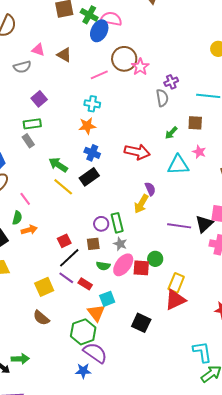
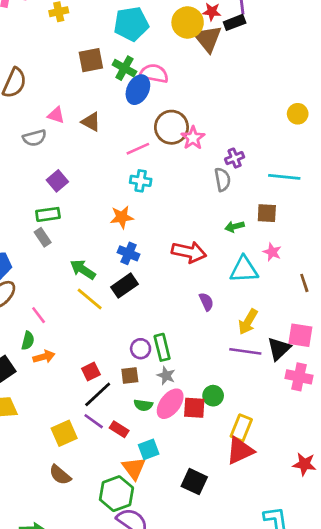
cyan cross: (92, 104) -> (141, 181), moved
green arrow: (171, 133) -> (235, 227), turned 32
yellow arrow: (141, 204) -> (248, 322), moved

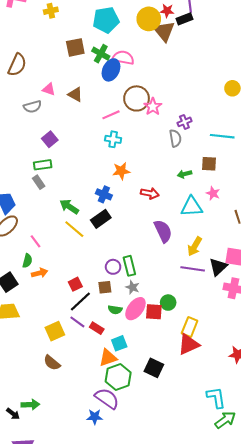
orange star: (122, 217) -> (121, 171), moved
red arrow: (189, 252) -> (150, 193), size x0.7
purple semicircle: (206, 302) -> (163, 231), size x1.6
orange triangle: (134, 468) -> (108, 358), turned 48
green hexagon: (116, 494) -> (118, 377), moved

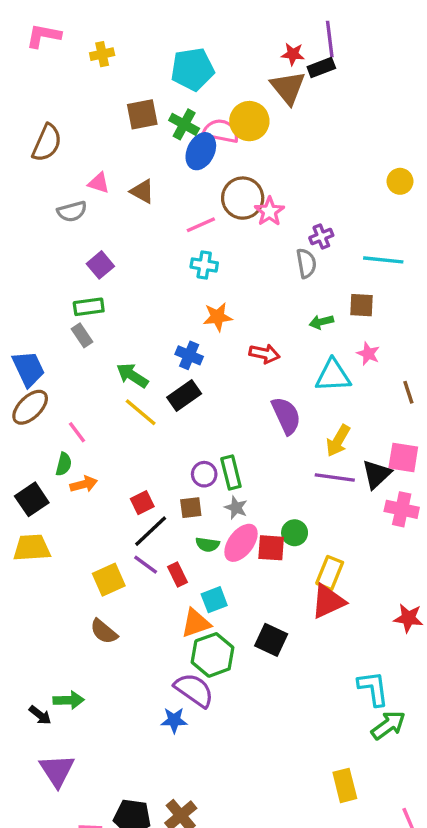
yellow circle: (149, 19) -> (249, 121), moved
red rectangle: (97, 328) -> (177, 575), turned 32

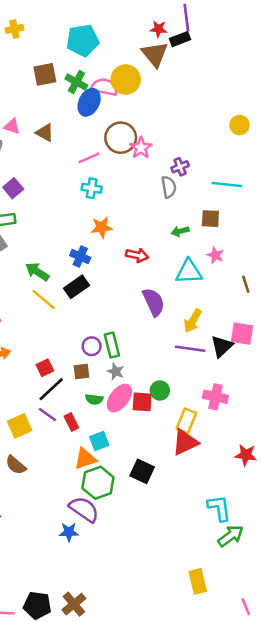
pink cross: (402, 509) -> (215, 397), moved

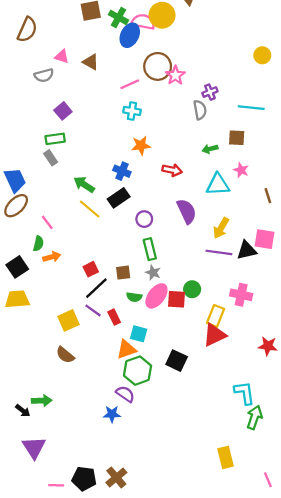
purple circle: (92, 346) -> (144, 219), moved
black triangle: (222, 346) -> (247, 250), turned 30
cyan square: (99, 441) -> (139, 334), turned 36
purple semicircle: (84, 509) -> (125, 394), size x0.7
green arrow: (231, 536) -> (255, 417), turned -35

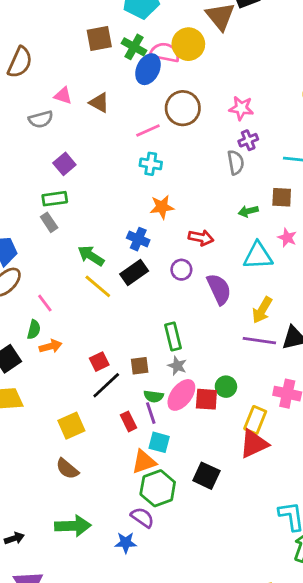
pink star: (175, 75) -> (241, 108), moved, turned -30
purple circle: (144, 219) -> (181, 270), moved
purple line: (93, 310) -> (151, 413), moved, turned 36
green arrow: (42, 401) -> (73, 526), moved, size x1.4
black arrow: (23, 411) -> (14, 538), turned -56

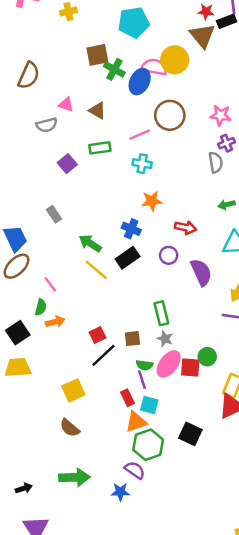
green cross: (134, 47) -> (114, 69), moved
green rectangle: (55, 199) -> (100, 148), moved
red rectangle: (128, 421) -> (128, 398), moved

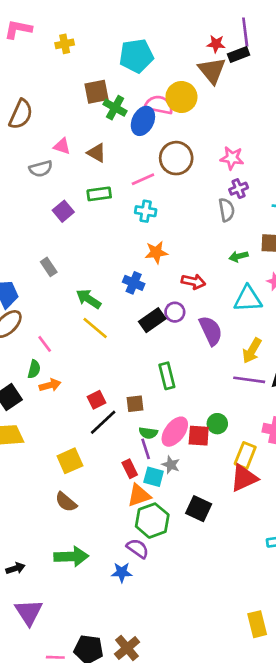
black rectangle: (128, 258) -> (152, 320), moved
gray star: (165, 339) -> (171, 465), moved

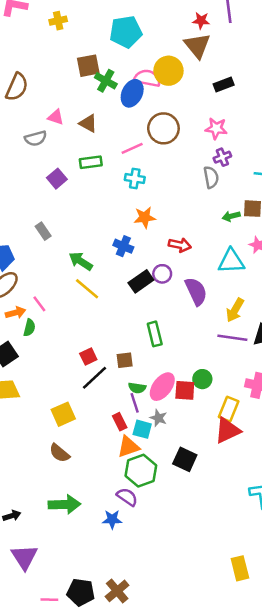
black rectangle: (239, 55) -> (224, 85), moved
green arrow: (239, 256) -> (231, 216), moved
orange arrow: (50, 385) -> (16, 313), moved

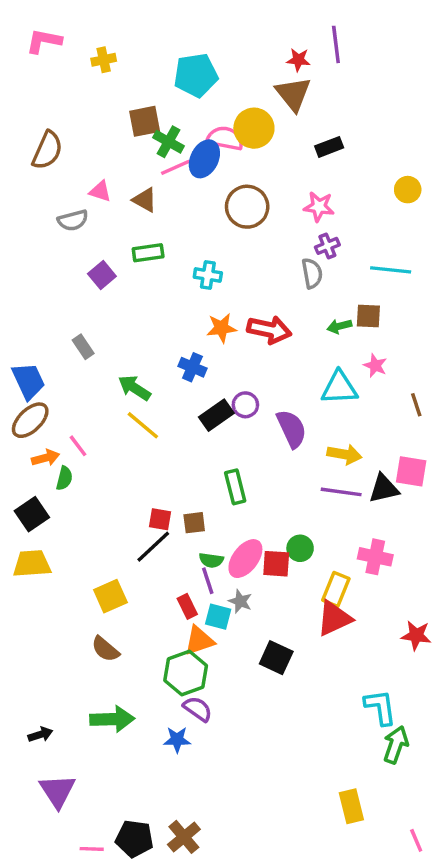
pink line: (132, 148) -> (175, 167), moved
red arrow: (180, 245) -> (269, 330), moved, size x1.4
yellow arrow: (235, 310) -> (344, 454), turned -110
red square: (88, 357) -> (160, 519), moved, turned 36
green hexagon: (141, 471) -> (186, 673), moved

